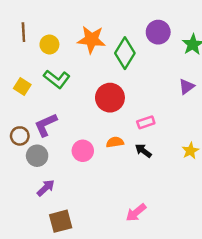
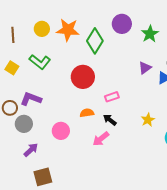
brown line: (23, 32) -> (13, 35), moved
yellow circle: (49, 44) -> (42, 29), moved
purple L-shape: (46, 125) -> (31, 99), turned 45
pink circle: (83, 151) -> (61, 131), moved
pink arrow: (136, 213) -> (101, 139), moved

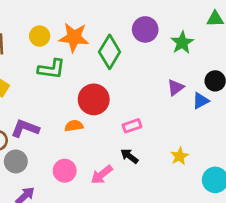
green L-shape: (40, 62) -> (51, 69), moved, turned -30
orange semicircle: (87, 113) -> (74, 126), moved
pink arrow: (101, 139) -> (102, 175), moved

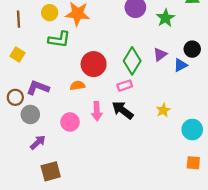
green diamond: (110, 52) -> (132, 61), moved
black arrow: (129, 156) -> (123, 110), size x1.5
pink arrow: (102, 175) -> (97, 111), moved, turned -54

